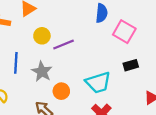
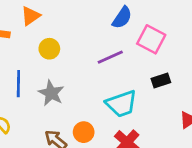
blue semicircle: (102, 13) -> (122, 18), turned 30
purple line: (64, 45) -> (110, 57), moved
orange circle: (61, 91) -> (84, 132), moved

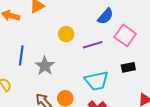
yellow circle: (49, 49) -> (66, 34), moved

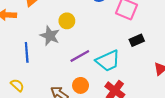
purple line: (93, 45) -> (80, 56), moved
gray star: (45, 66) -> (50, 36), moved

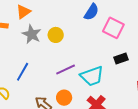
gray star: (50, 36) -> (32, 34), moved
blue line: (27, 52) -> (23, 72), moved, turned 30

